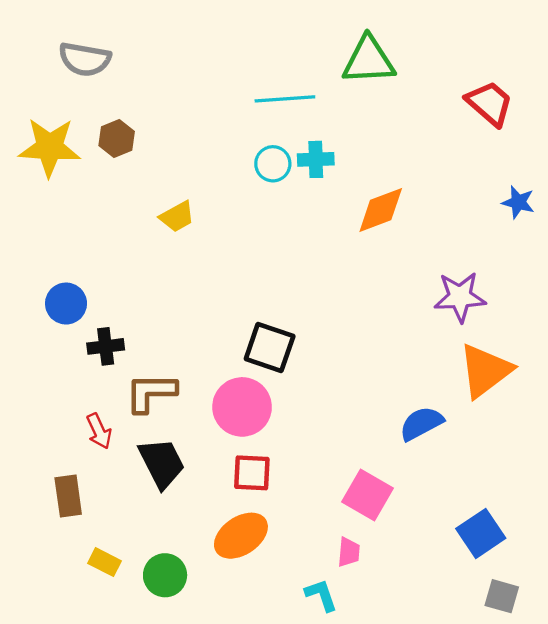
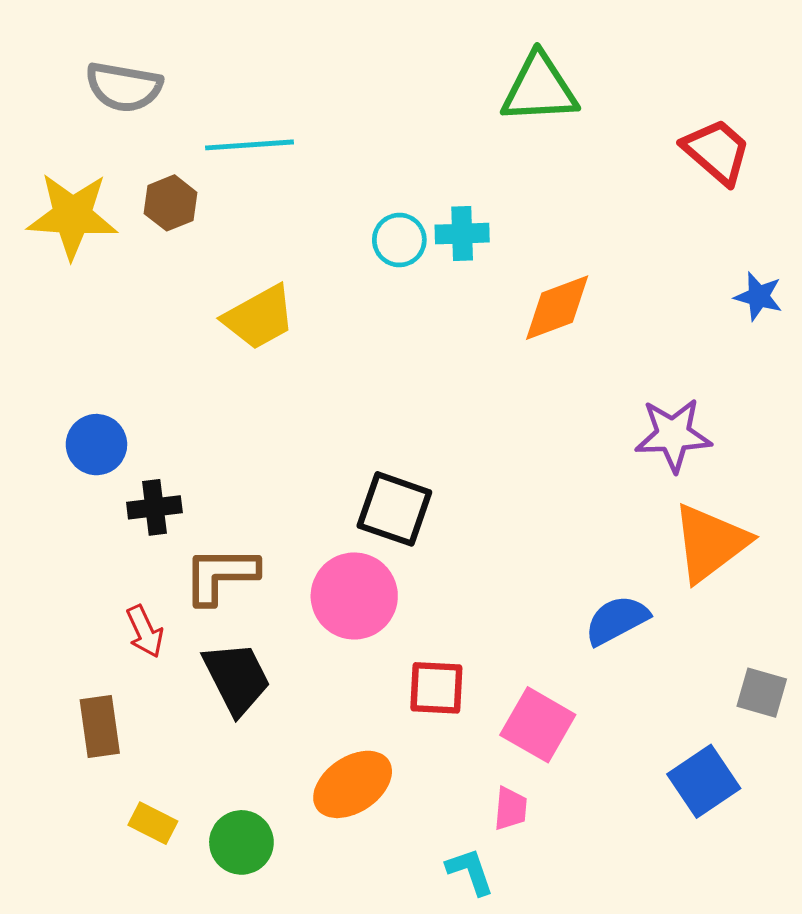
cyan line: (285, 99) -> (250, 145), moved
yellow trapezoid: (177, 217) -> (259, 317), size x1.4
red square: (252, 473) -> (436, 688), moved
gray square: (502, 596) -> (762, 693), moved

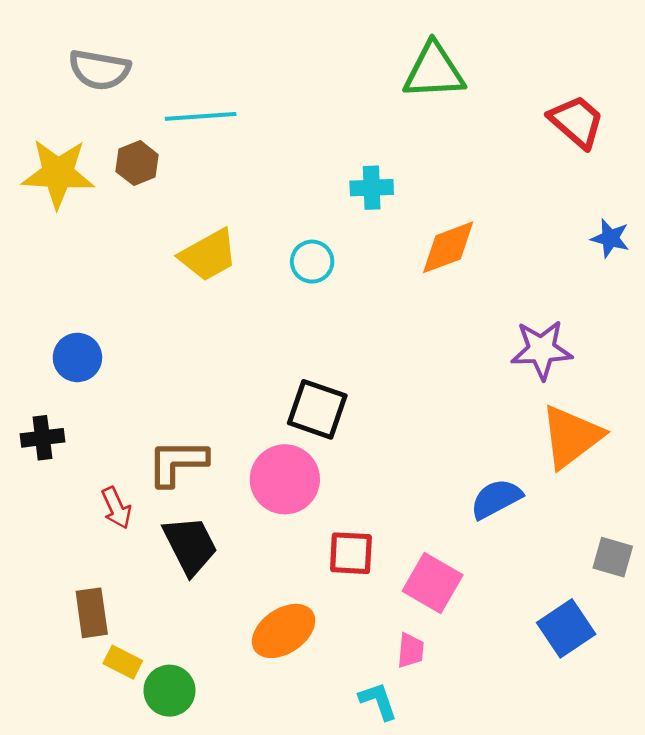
cyan circle: (399, 240) -> (312, 262), moved
black cross: (154, 507) -> (42, 438), moved
brown rectangle: (100, 726) -> (92, 613), moved
green circle: (241, 842) -> (169, 691), moved

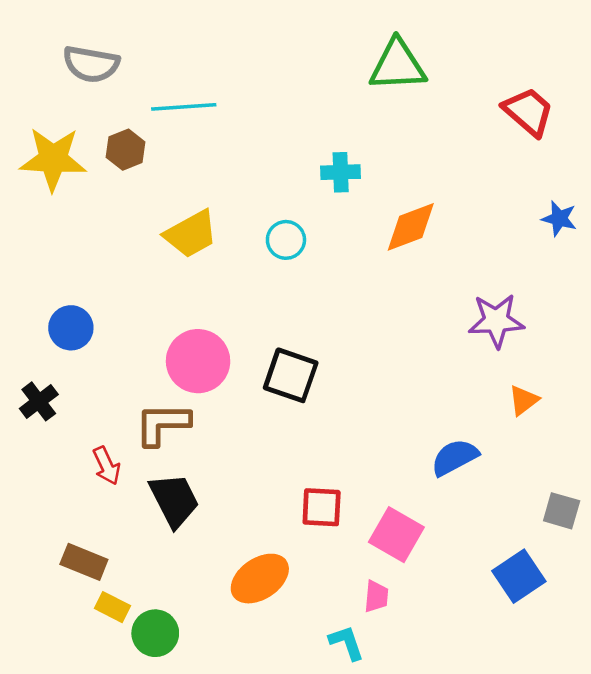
orange triangle: (571, 437) -> (524, 400), size x0.5
black cross: (42, 438) -> (39, 401), turned -30
pink circle: (285, 479) -> (198, 361), moved
brown rectangle: (92, 613) -> (84, 562), turned -60

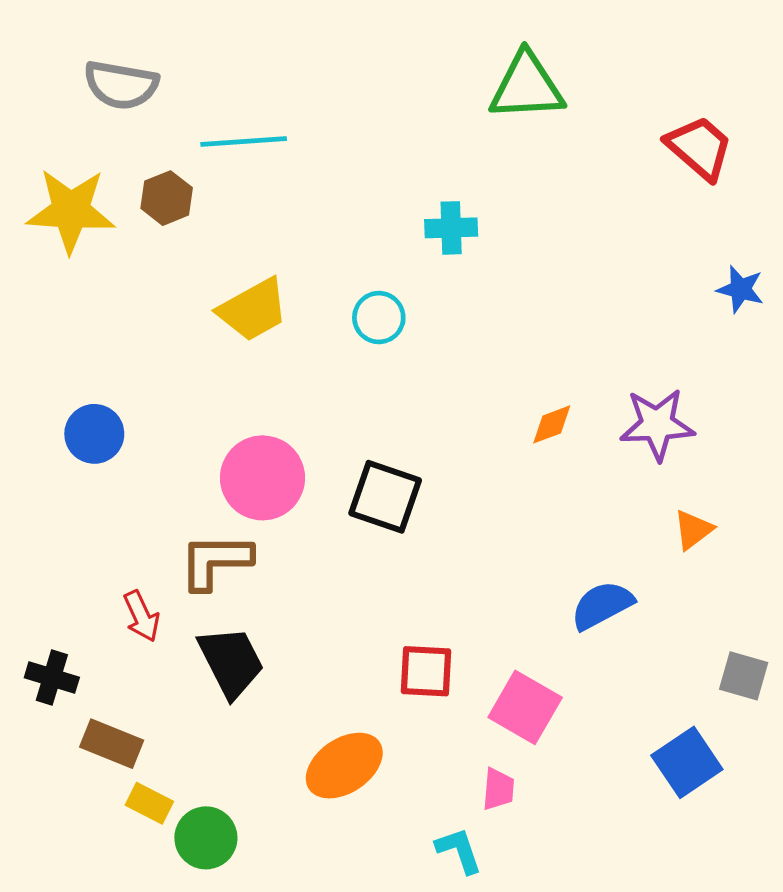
orange diamond: (411, 227) -> (552, 424), moved, size x0.6
black cross: (39, 401) -> (52, 678), moved, turned -36

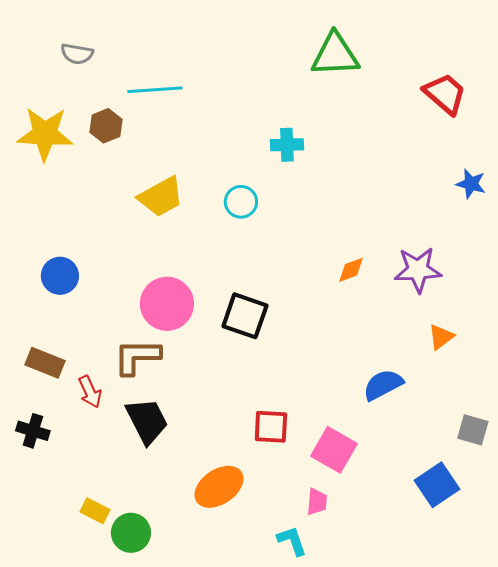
gray semicircle: (121, 85) -> (77, 54), size x0.7
brown rectangle: (112, 744) -> (45, 363), moved

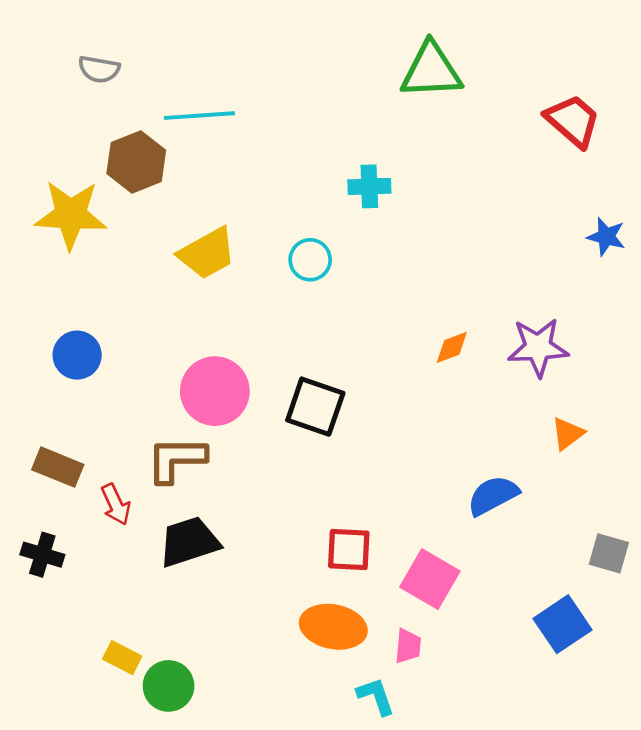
brown hexagon: (106, 126) -> (136, 162), size x1.4
yellow star: (45, 134) -> (71, 215), moved
black trapezoid: (147, 421) -> (189, 542), turned -81
orange ellipse: (219, 487) -> (333, 627), moved, turned 45

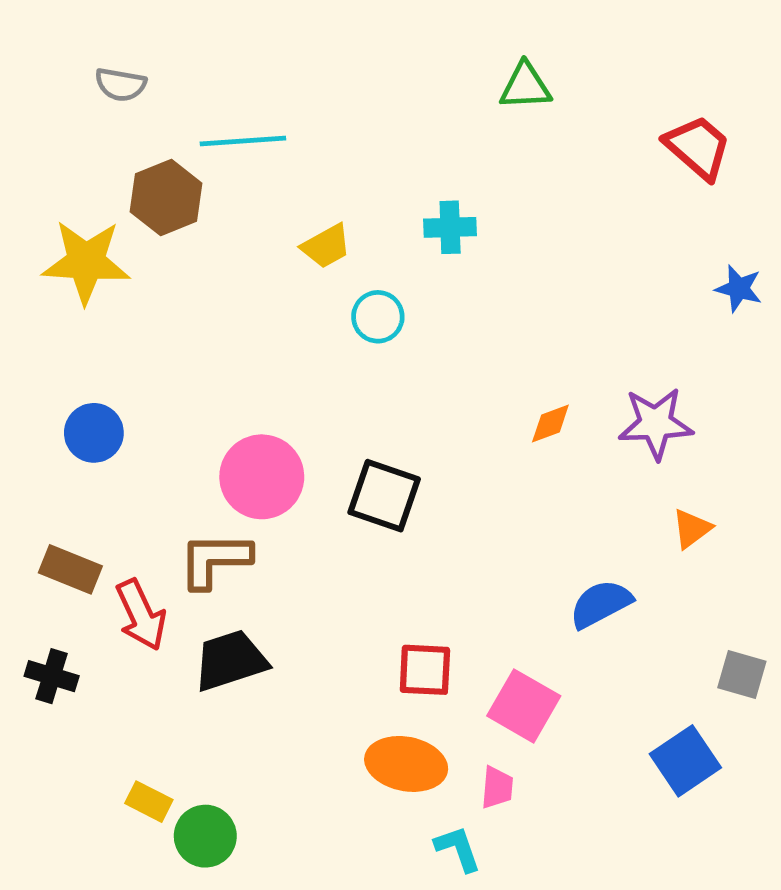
green triangle: (431, 71) -> (525, 86), size x0.7
yellow trapezoid: (207, 253) -> (326, 246), moved, size x0.7
red arrow: (116, 504) -> (141, 615), size x1.4

